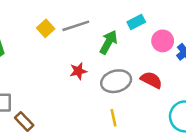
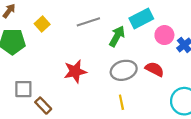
cyan rectangle: (136, 22) -> (141, 19), size x1.5
yellow square: (46, 28) -> (42, 24), moved
red star: (78, 71) -> (75, 71), moved, size x1.5

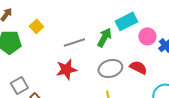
gray line: (88, 22) -> (74, 42), moved
gray square: (23, 89) -> (19, 85), turned -30

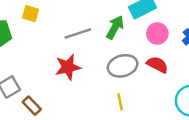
yellow square: (36, 26) -> (30, 14), turned -32
pink circle: (147, 36) -> (157, 34), moved

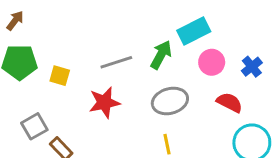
yellow square: (30, 14) -> (60, 76), moved
red semicircle: (157, 65) -> (230, 102), moved

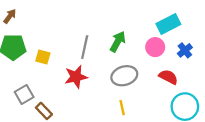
cyan rectangle: (194, 31) -> (168, 24), moved
gray line: (116, 62) -> (85, 47), turned -60

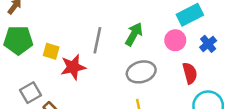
red star: (76, 77) -> (73, 67), moved
red semicircle: (168, 77) -> (190, 73), turned 48

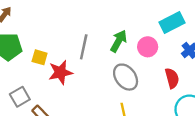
pink circle: (175, 40) -> (148, 47), moved
gray ellipse: (141, 72) -> (126, 77), turned 68

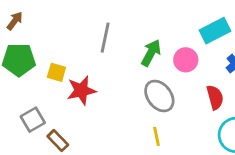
gray line: (84, 47) -> (105, 38), moved

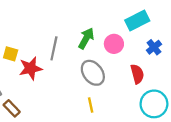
gray line: (105, 38) -> (54, 48), moved

